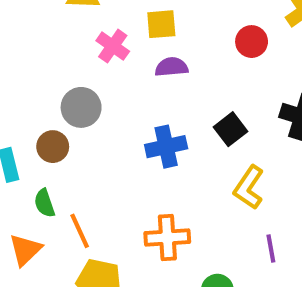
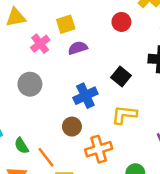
pink cross: (113, 46) -> (40, 44), turned 30
brown circle: (53, 147) -> (72, 127), moved
yellow L-shape: (249, 188) -> (124, 115), moved, turned 75

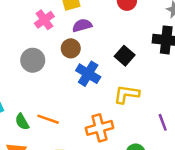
blue cross: (85, 96) -> (88, 74), turned -35
brown circle: (72, 127) -> (71, 48), moved
orange line: (46, 157) -> (48, 119), moved, turned -35

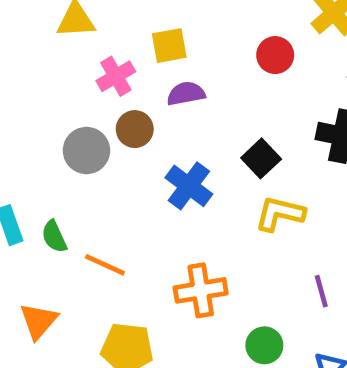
brown circle: (71, 48) -> (135, 129), moved
yellow L-shape: (127, 94) -> (280, 214), moved
green semicircle: (22, 122) -> (54, 236), moved

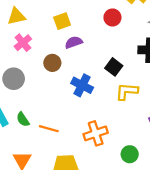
pink cross: (116, 76) -> (23, 43), moved
gray circle: (86, 151) -> (14, 79), moved

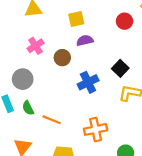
pink cross: (23, 43) -> (36, 46), moved
gray circle: (14, 79) -> (23, 79), moved
blue cross: (82, 85) -> (88, 82), turned 30

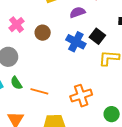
purple semicircle: (85, 40) -> (77, 12), moved
blue cross: (88, 82) -> (76, 42), moved, turned -30

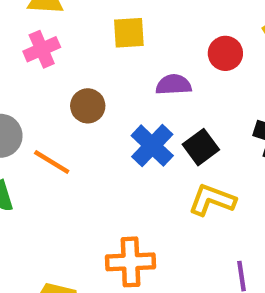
pink cross: (16, 25) -> (42, 49), moved
orange line: (39, 91) -> (52, 162), moved

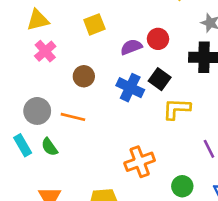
red circle: (225, 53) -> (158, 39), moved

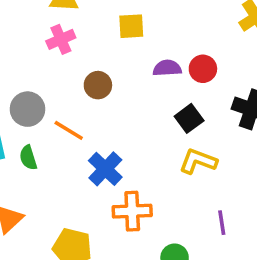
blue cross: (130, 88) -> (105, 169), moved

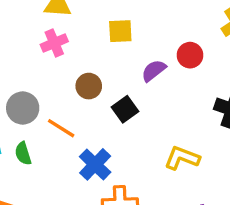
purple semicircle: (167, 68) -> (154, 71), turned -35
red circle: (203, 69) -> (190, 55), moved
black square: (189, 118) -> (125, 109), moved

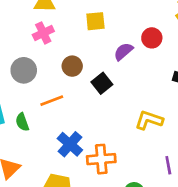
gray circle: (23, 108) -> (24, 70), moved
orange line: (61, 128) -> (52, 101), turned -50
blue cross: (95, 164) -> (70, 144), moved

